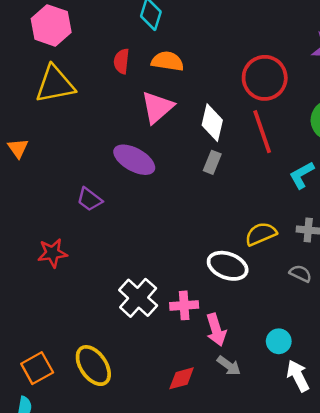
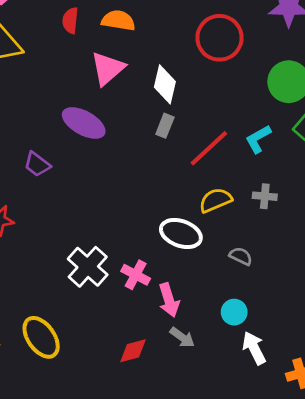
red line: (262, 132) -> (209, 148), moved, turned 66
gray semicircle: (300, 273) -> (241, 256), moved
pink cross: (184, 305) -> (136, 275), turned 32

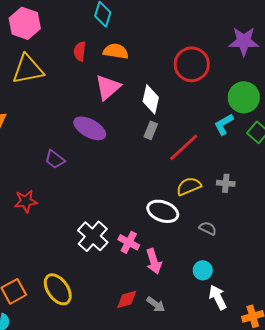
cyan L-shape: (258, 139) -> (224, 124), moved
gray arrow: (182, 337) -> (156, 304), moved

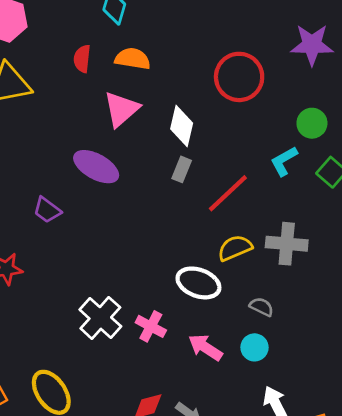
green circle: (244, 97) -> (312, 123), size x0.7
gray cross: (226, 183) -> (287, 244), size x1.6
pink arrow: (154, 261) -> (205, 347), moved, turned 140
cyan circle: (203, 270) -> (255, 347), moved

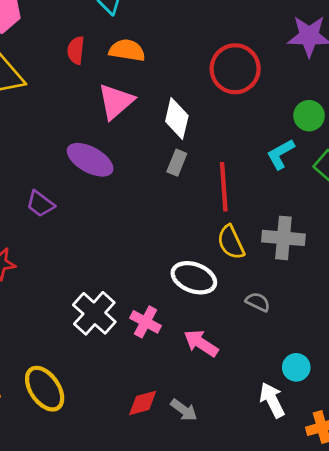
red line: (228, 193) -> (224, 187), turned -51
yellow semicircle: (235, 248) -> (231, 242), turned -92
cyan circle: (255, 347) -> (296, 367), moved

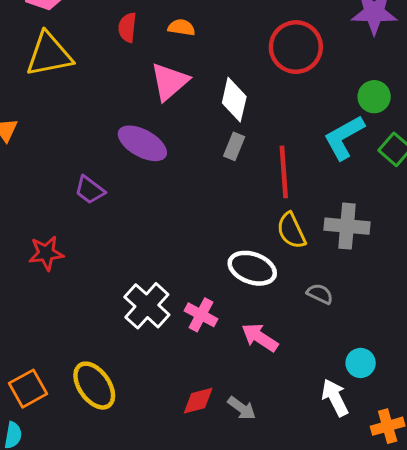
orange semicircle: (127, 50) -> (182, 27), size x0.7
cyan L-shape: (281, 154) -> (344, 137), size x1.4

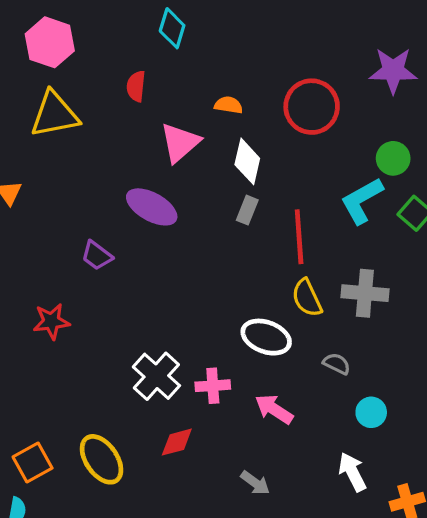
orange semicircle: (182, 27) -> (229, 105), moved
pink cross: (201, 315) -> (213, 386), turned -32
cyan circle: (361, 363) -> (371, 412), moved
red diamond: (198, 401) -> (177, 442), moved

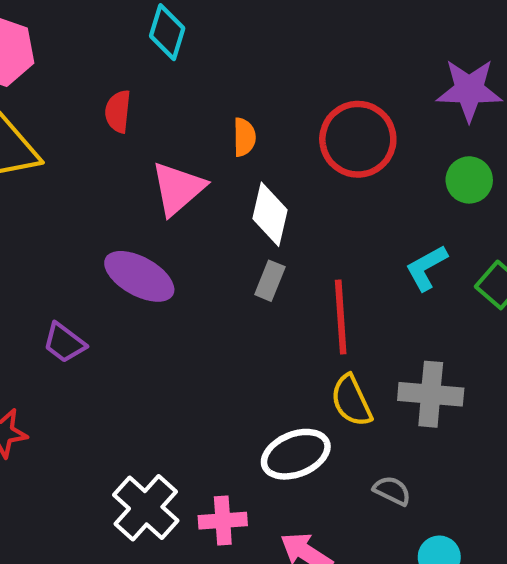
orange semicircle: (229, 105) -> (244, 137), turned 80
green circle: (393, 158) -> (469, 180), moved
cyan L-shape: (362, 201) -> (426, 268), size x0.7
white ellipse: (266, 337) -> (296, 454), turned -42

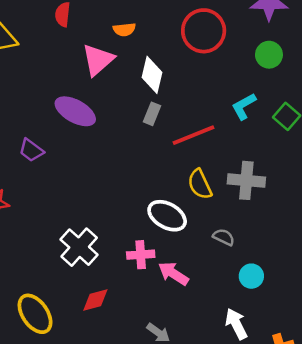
orange semicircle: (244, 137) -> (124, 30), moved, turned 85
red line: (341, 317) -> (194, 135), turned 72
white ellipse: (296, 454) -> (167, 216), turned 51
pink cross: (223, 521) -> (141, 255), moved

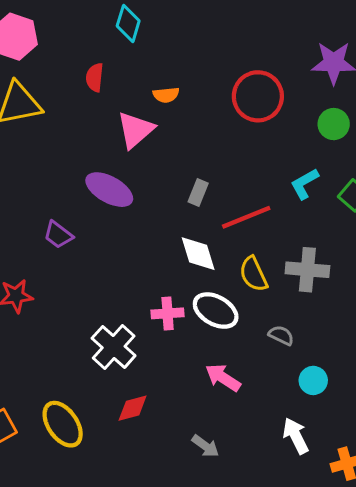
white diamond: (152, 75) -> (198, 254), moved, turned -30
pink cross: (141, 255) -> (168, 313), moved

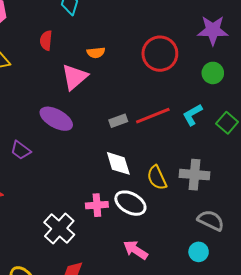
gray rectangle: (198, 193) -> (118, 121), turned 48
red line: (246, 217) -> (153, 116), moved
gray semicircle: (281, 335) -> (211, 220), moved, size x1.5

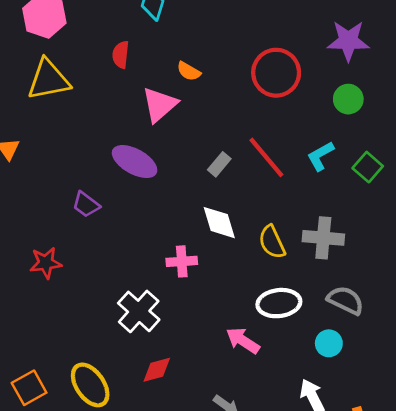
orange semicircle: (96, 53) -> (189, 71), turned 36
red line: (153, 116) -> (266, 157), turned 72
gray rectangle: (118, 121) -> (219, 164), turned -30
white ellipse: (130, 203) -> (279, 303), moved, turned -36
pink cross: (97, 205) -> (182, 261), moved

